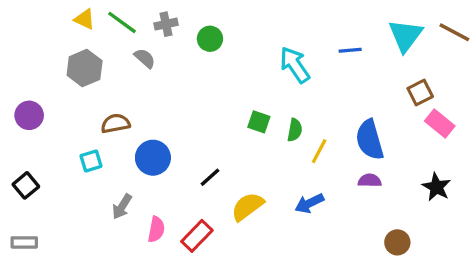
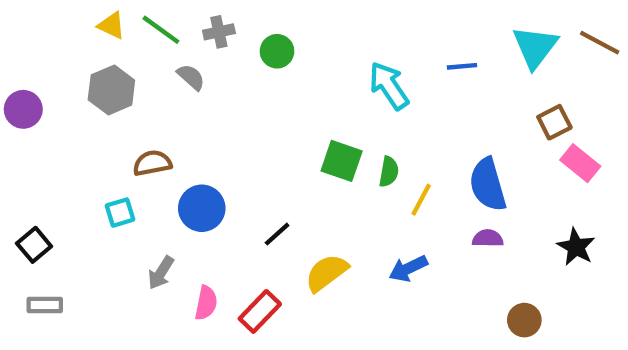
purple circle: (29, 115) -> (23, 109), moved
green square: (259, 122) -> (342, 161), size x1.4
gray rectangle: (24, 242) -> (45, 305), moved

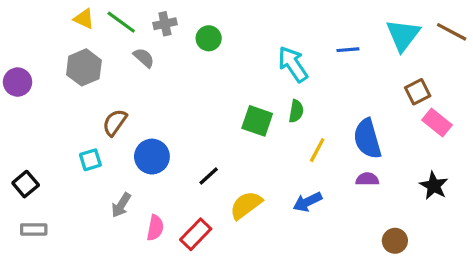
brown semicircle: (152, 163) -> (115, 123), turned -44
green semicircle: (389, 172) -> (296, 111), moved

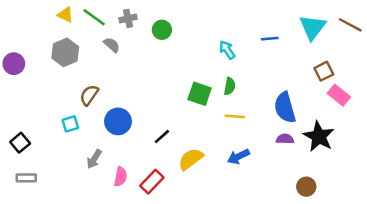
cyan arrow: (293, 64) -> (227, 50), size x0.7
yellow line: (317, 150) -> (235, 116), moved, turned 66
black star: (434, 186) -> (319, 136), moved, size x1.4

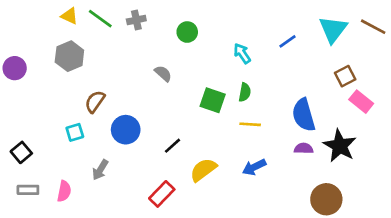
green circle: (162, 30) -> (187, 32), moved
blue line: (270, 39) -> (288, 41), turned -30
gray semicircle: (112, 45) -> (163, 73), moved
pink semicircle: (120, 177) -> (64, 191), moved
brown circle: (306, 187) -> (326, 199), size x1.5

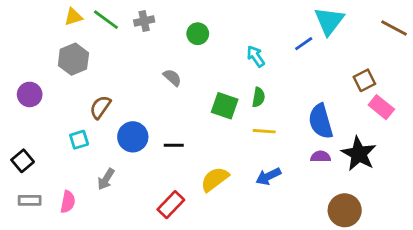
yellow triangle: (69, 16) -> (73, 17), turned -42
cyan triangle: (333, 29) -> (329, 21), moved
purple circle: (15, 68) -> (30, 94), moved
black line: (172, 146) -> (174, 145), moved, turned 42

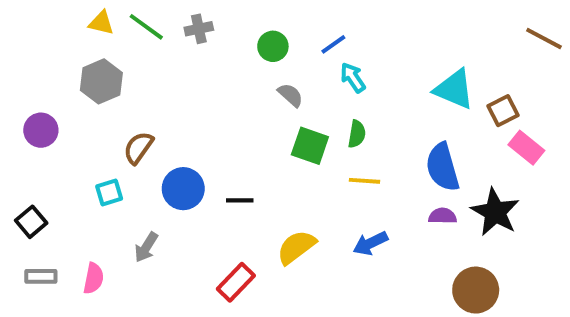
yellow triangle: (73, 17) -> (101, 23), turned 30
cyan triangle: (329, 21) -> (454, 89), moved, turned -44
blue line: (304, 44) -> (333, 44), moved
gray semicircle: (172, 78) -> (290, 95), moved

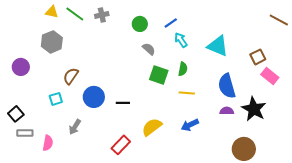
cyan triangle: (454, 89) -> (218, 46), moved
gray rectangle: (41, 276) -> (25, 133), moved

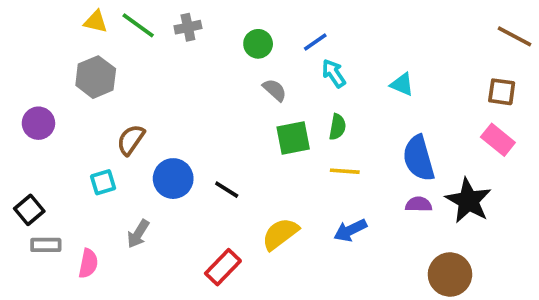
cyan triangle: (218, 46) -> (402, 84), size x0.6
brown square: (258, 57) -> (502, 92), moved, turned 35
green square: (159, 75) -> (293, 138), turned -30
black line: (123, 103) -> (227, 190), turned 32

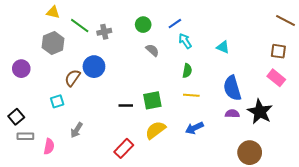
green line: (138, 25) -> (80, 26), moved
gray cross: (188, 27) -> (104, 32), moved
green square: (293, 138) -> (152, 100), moved
blue circle: (173, 179) -> (94, 67), moved
black line: (227, 190) -> (126, 105), turned -32

